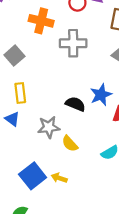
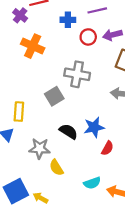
orange cross: (41, 21) -> (33, 46), moved
gray square: (14, 56) -> (54, 96), moved

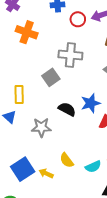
yellow semicircle: (56, 168) -> (67, 160), moved
cyan semicircle: (92, 183) -> (93, 167), moved

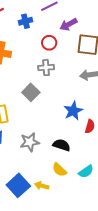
red circle: (78, 19) -> (49, 43), moved
gray cross: (70, 55) -> (46, 68), size x0.7
black semicircle: (67, 109) -> (61, 145), moved

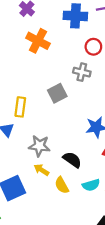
blue cross: (25, 21) -> (75, 16), size x1.5
cyan semicircle: (86, 172) -> (91, 185), moved
yellow arrow: (42, 186) -> (41, 170), moved

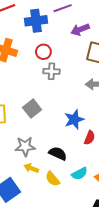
red circle: (93, 47) -> (43, 52), moved
gray square: (57, 93) -> (32, 109), moved

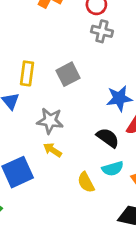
black semicircle: (58, 154) -> (108, 138), moved
yellow semicircle: (52, 179) -> (86, 182), moved

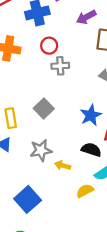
yellow arrow: (52, 150) -> (63, 165), moved
yellow semicircle: (86, 182) -> (85, 191), turned 108

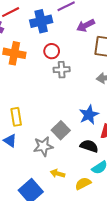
gray square: (44, 109) -> (61, 130), moved
yellow arrow: (63, 165) -> (58, 174), moved

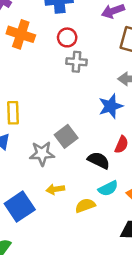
blue star: (89, 115) -> (111, 106), moved
yellow arrow: (58, 174) -> (55, 189), turned -32

